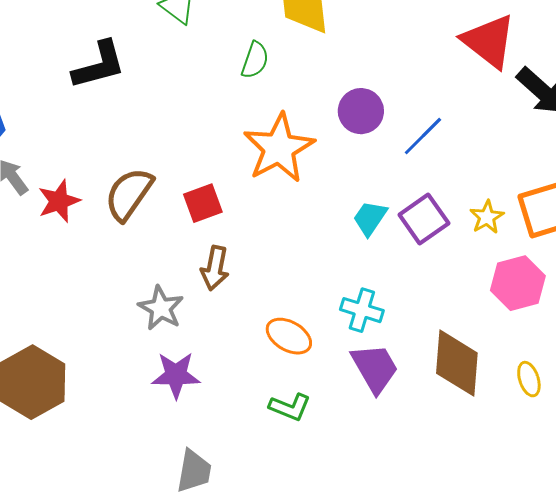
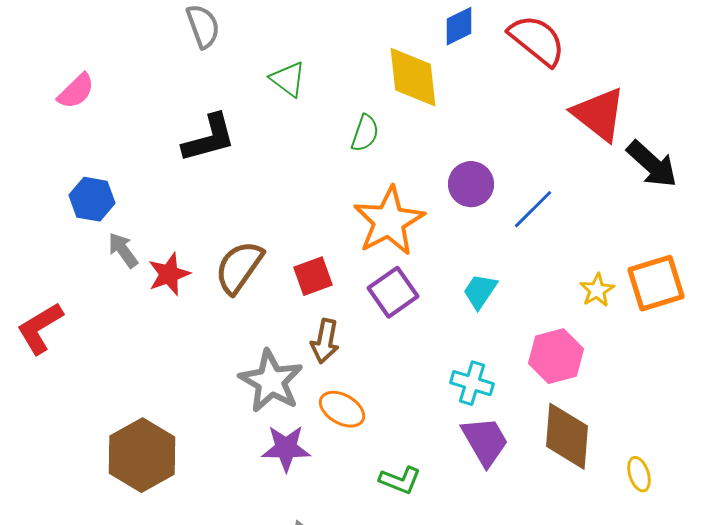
purple square: (424, 219) -> (393, 292), moved
pink hexagon: (518, 283) -> (556, 356), moved
gray star: (161, 308) -> (271, 381), size x1.4
orange ellipse: (289, 336) -> (342, 409), moved
yellow ellipse: (529, 379) -> (639, 474), moved

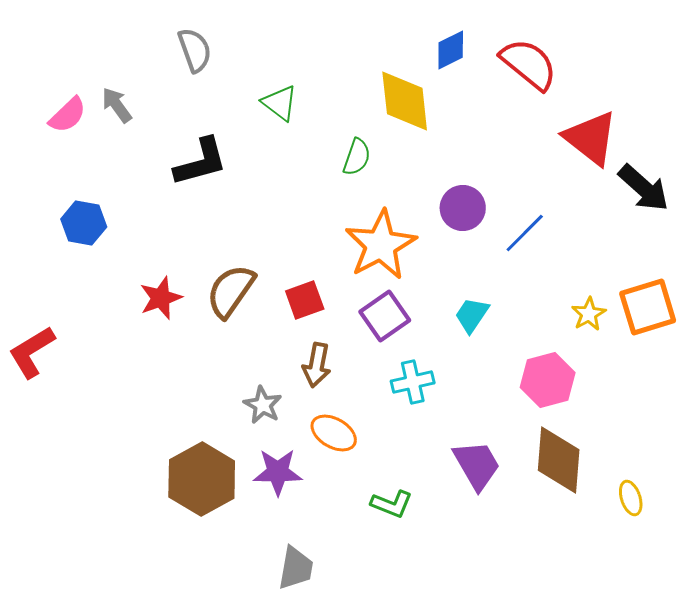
gray arrow: (123, 250) -> (117, 105), moved
gray star: (271, 381) -> (263, 405), size x0.6
cyan cross: (472, 383) -> (413, 382), moved, turned -30
brown hexagon: (142, 455) -> (202, 479), moved

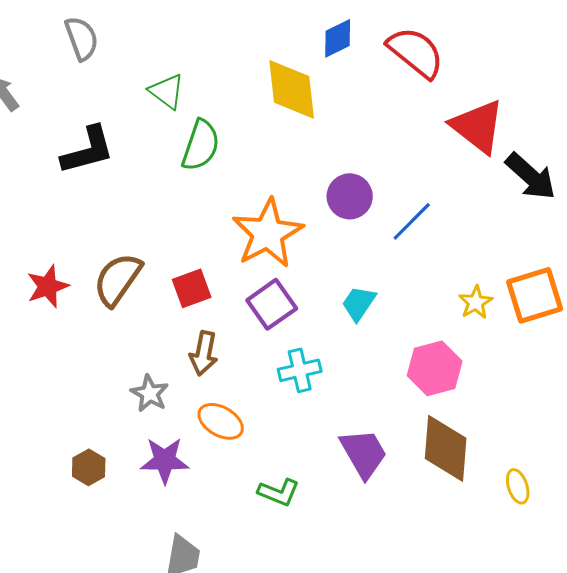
green semicircle: (357, 157) -> (201, 145), moved, size x1.4
brown hexagon: (202, 479) -> (89, 467), size x0.5

